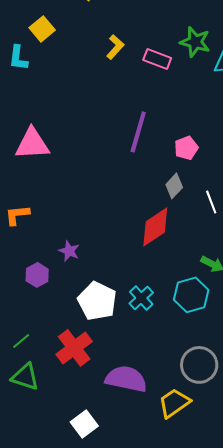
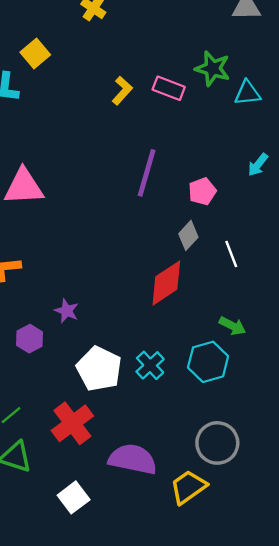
yellow L-shape: (115, 47) -> (122, 91), moved
white square: (84, 424) -> (74, 497), moved

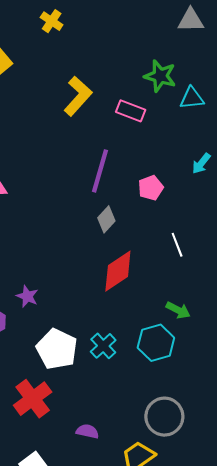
pink rectangle: (169, 88) -> (131, 111), moved
yellow L-shape: (122, 91) -> (78, 96), size x1.5
gray diamond: (188, 235) -> (106, 219), moved
purple semicircle: (133, 459) -> (87, 431), size x0.5

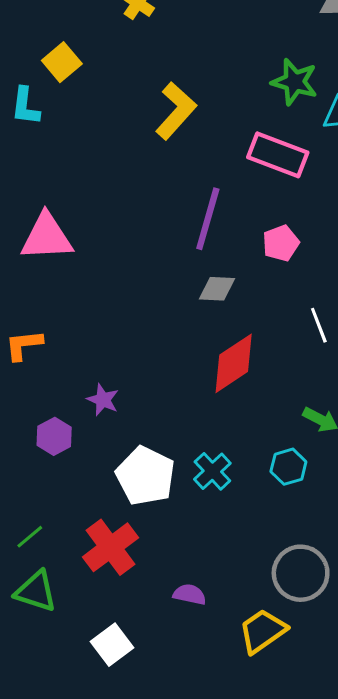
pink rectangle: (131, 111) -> (278, 155), moved, size x1.4
gray diamond: (106, 219) -> (217, 289), turned 50
cyan hexagon: (156, 343) -> (288, 467), size x0.7

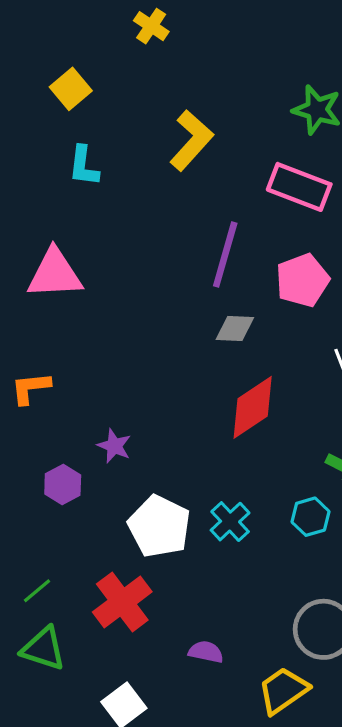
cyan L-shape: (25, 106) -> (84, 166), moved
pink pentagon: (281, 243) -> (302, 280), size x1.4

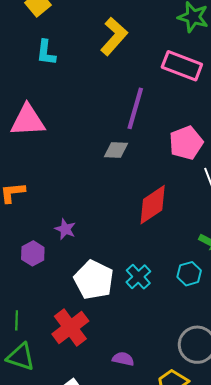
pink pentagon: (302, 280) -> (186, 143), moved
gray diamond: (235, 329) -> (116, 150), moved
green line: (37, 591) -> (17, 320), turned -48

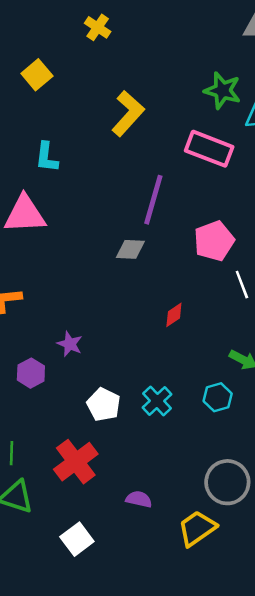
cyan L-shape: (46, 53) -> (47, 157), moved
red diamond: (153, 205) -> (174, 315), size x0.5
white pentagon: (94, 280) -> (104, 405), size x0.7

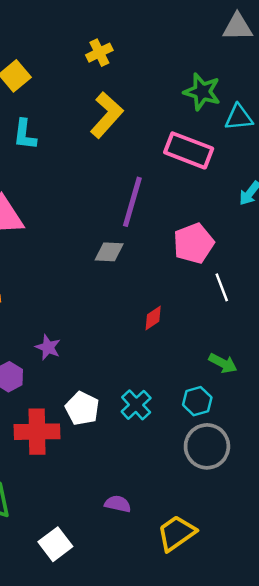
yellow cross: (98, 27) -> (99, 53), moved, turned 30
cyan L-shape: (47, 157) -> (25, 135), moved
red cross: (76, 462) -> (37, 432), moved, turned 36
gray circle: (227, 482) -> (207, 446), moved

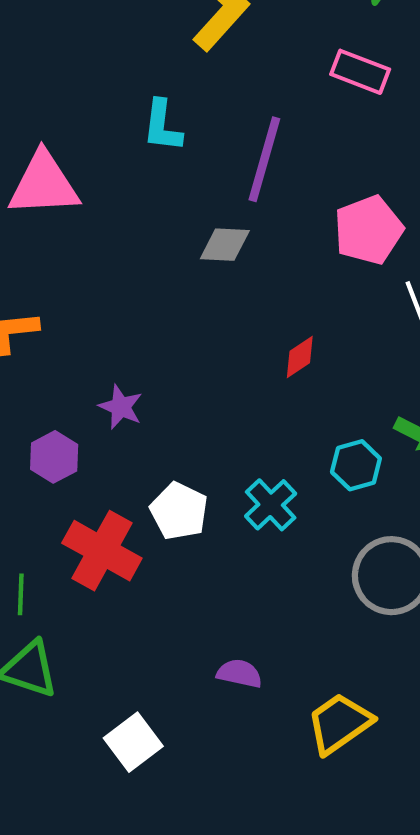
cyan L-shape: (25, 135) -> (162, 126), moved
pink rectangle: (189, 150) -> (360, 72), size x0.7
cyan hexagon: (197, 401) -> (356, 465), moved
red cross: (37, 432) -> (102, 551), turned 30

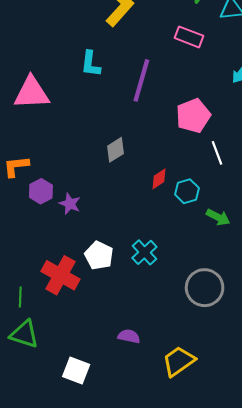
gray diamond: (225, 245) -> (115, 150), moved, turned -35
purple hexagon: (54, 457) -> (41, 191), moved
cyan hexagon: (356, 465) -> (187, 191), moved
white square: (133, 742) -> (76, 371), turned -32

